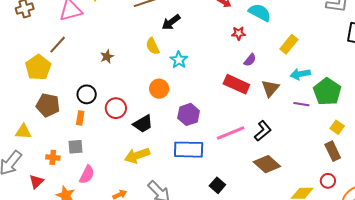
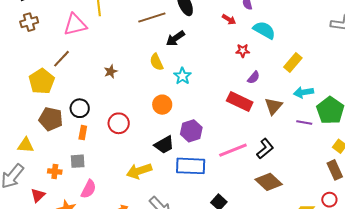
black circle: (87, 94) -> (80, 108), moved
black trapezoid: (143, 124) -> (164, 145), moved

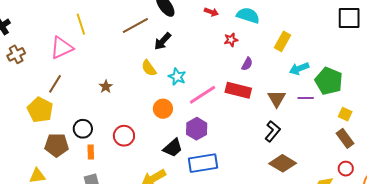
brown triangle: (273, 106) -> (277, 99), moved
pink line: (233, 150) -> (203, 95), moved

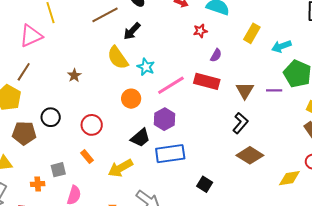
yellow semicircle: (149, 68) -> (118, 58), size x1.4
cyan arrow: (299, 69) -> (281, 46), moved
orange rectangle: (91, 152) -> (87, 157), moved, turned -40

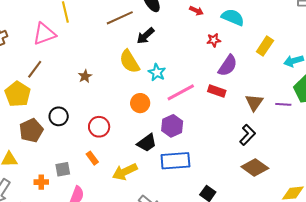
purple semicircle: (216, 55) -> (228, 66), size x1.6
red rectangle: (207, 81) -> (217, 91), size x0.7
brown pentagon: (24, 133) -> (31, 130), turned -30

